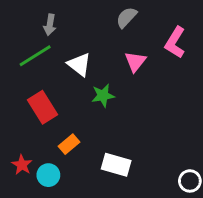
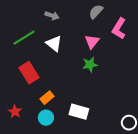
gray semicircle: (126, 17) -> (96, 12), moved
gray arrow: (50, 25) -> (52, 16), moved, turned -80
green star: (103, 95) -> (90, 65), moved
cyan circle: (48, 175) -> (46, 118), moved

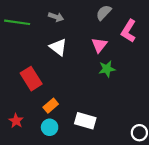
green line: (24, 38) -> (17, 22), moved, turned 40
green star: (90, 65) -> (107, 69), moved

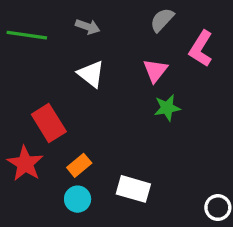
red star: (16, 121) -> (25, 164), moved, size x1.5

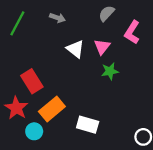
green line: (27, 35) -> (17, 23), turned -70
white triangle: (91, 74) -> (75, 49), moved
orange rectangle: (79, 165) -> (52, 109), size x1.6
cyan circle: (78, 199) -> (34, 131), moved

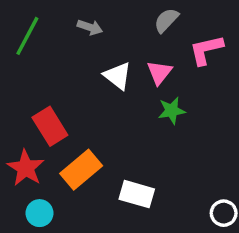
pink L-shape: (132, 32) -> (206, 50), turned 45
cyan circle: (34, 131) -> (40, 213), moved

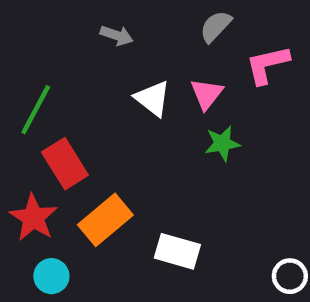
green line: (27, 36) -> (36, 110), moved

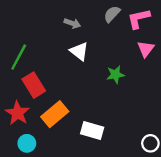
gray arrow: (117, 35) -> (72, 23), moved
pink L-shape: (267, 65) -> (139, 19), moved
pink triangle: (207, 94) -> (146, 49), moved

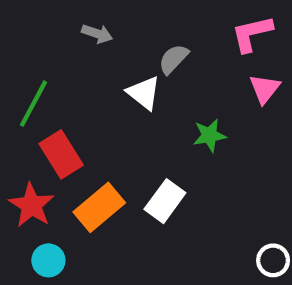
gray semicircle: (112, 14) -> (173, 59), moved
gray arrow: (72, 23) -> (97, 34), moved
white rectangle: (92, 131) -> (165, 201), moved, turned -70

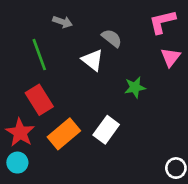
gray semicircle: (173, 59) -> (112, 38), turned 85
green line: (34, 104) -> (39, 55), moved, turned -48
cyan circle: (48, 260) -> (17, 163), moved

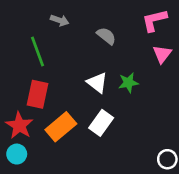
white triangle: (93, 60) -> (97, 83), moved
red rectangle: (39, 100) -> (37, 94), turned 44

